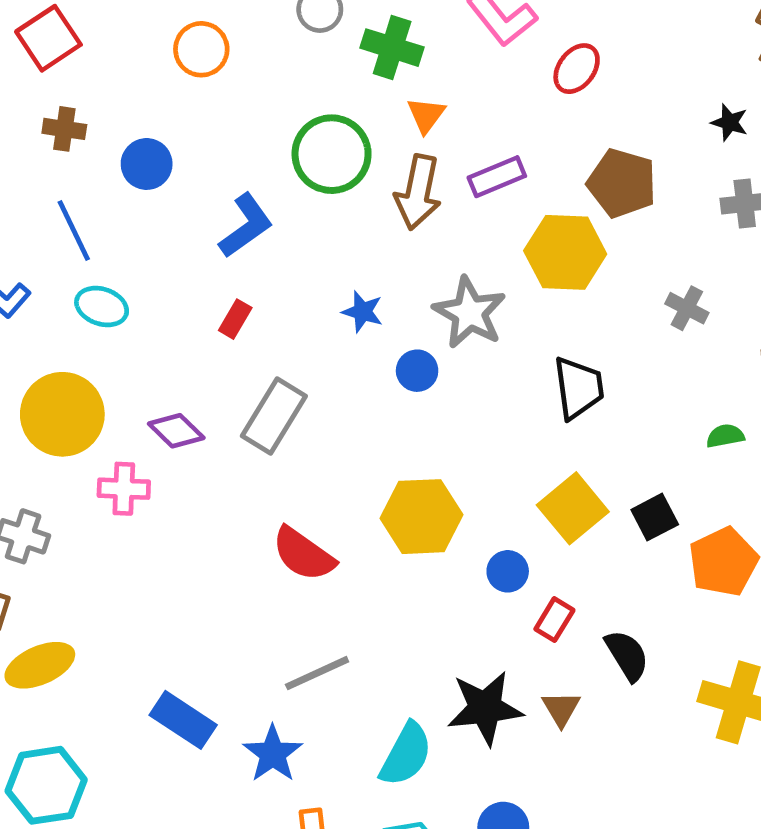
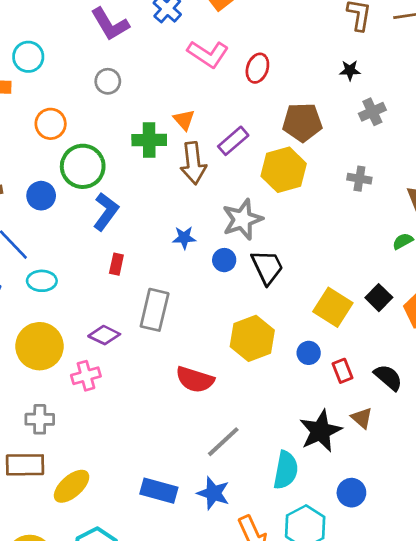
green cross: (392, 48) -> (149, 140), moved
green circle: (332, 154) -> (83, 166), moved
gray star: (470, 313) -> (242, 219), turned -30
black trapezoid: (578, 388) -> (267, 267), moved
red rectangle: (554, 620) -> (342, 371), turned -35

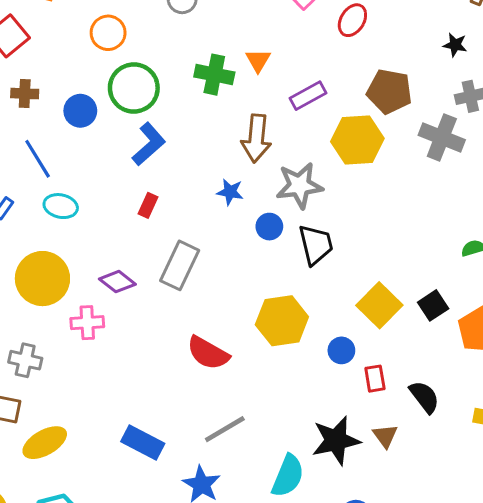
brown arrow: (193, 163) -> (256, 138), moved
gray cross: (359, 179) -> (442, 137), moved, size x1.6
blue rectangle: (159, 491) -> (143, 442), moved

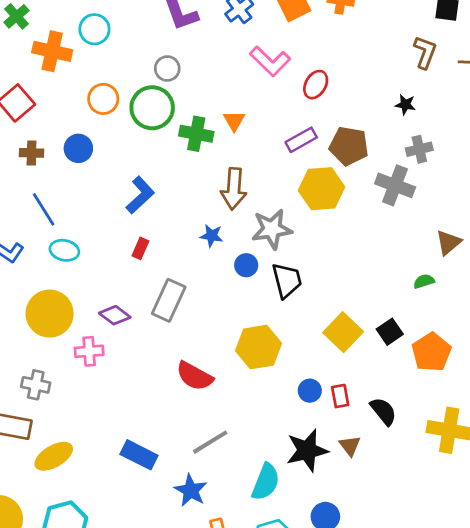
green circle: (134, 88) -> (152, 108), moved
purple rectangle: (308, 96) -> (301, 140), moved
blue circle: (80, 111) -> (78, 148), moved
blue circle: (341, 350) -> (310, 391), moved

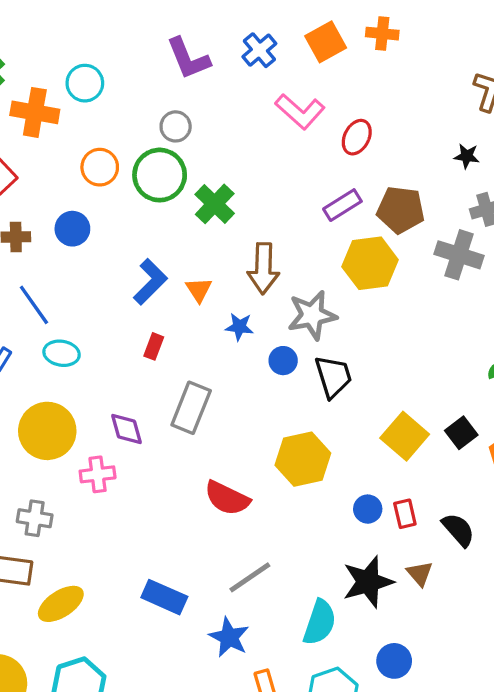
orange triangle: (234, 121) -> (199, 290), moved
green cross: (196, 134) -> (215, 204), turned 36
purple diamond: (115, 315) -> (126, 429), turned 40

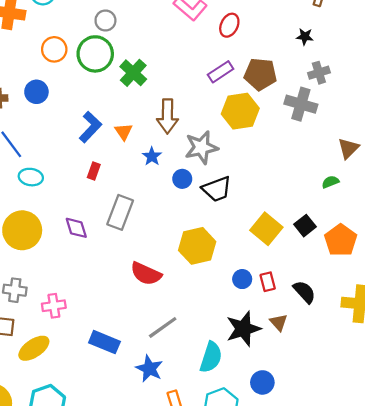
blue star: (239, 327) -> (152, 156), turned 30
black trapezoid: (333, 377) -> (217, 189), turned 88
pink cross: (98, 474) -> (54, 306), moved

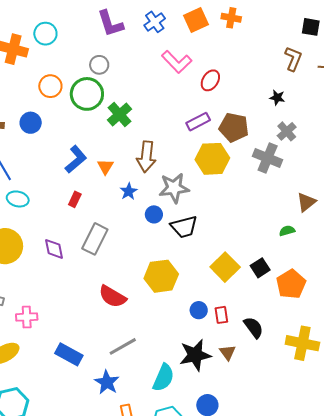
gray cross: (319, 73) -> (287, 131), turned -30

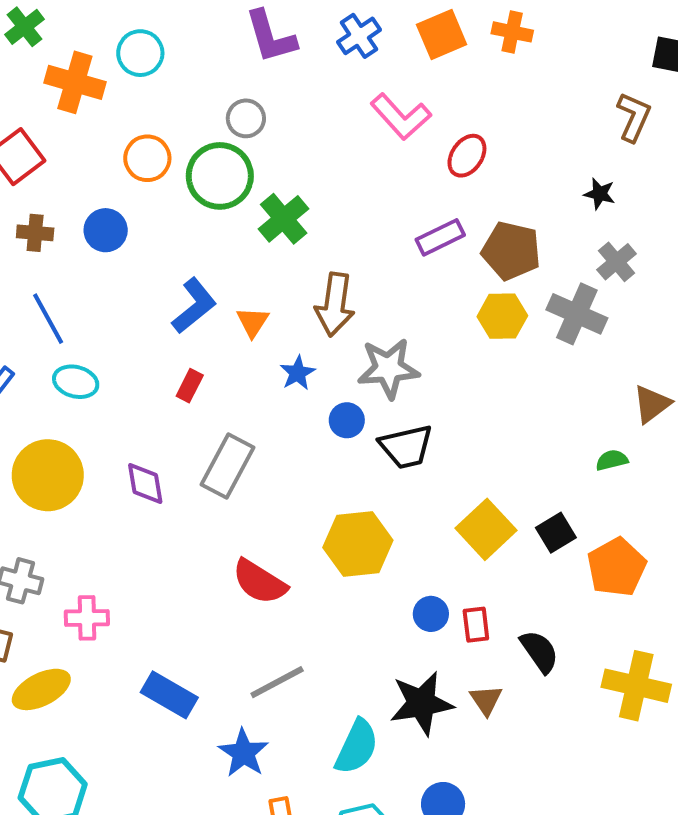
yellow hexagon: (212, 159) -> (502, 316), moved, size x0.7

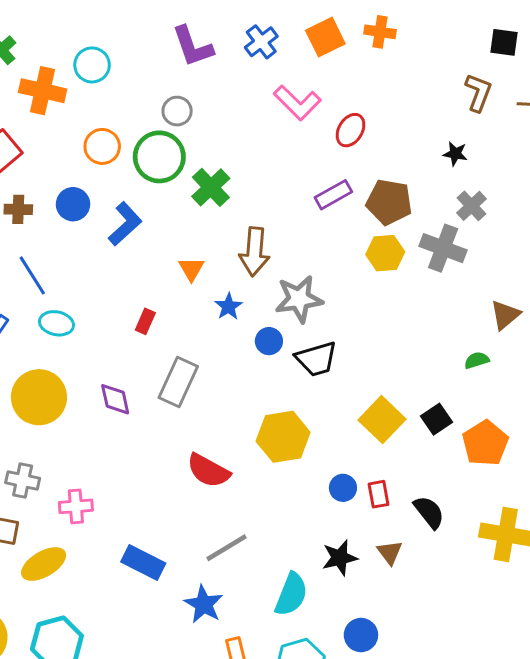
blue L-shape: (194, 306) -> (125, 224), moved
black star: (421, 703) -> (340, 558), size x0.7

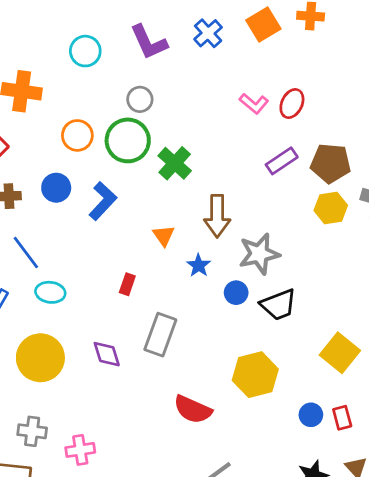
cyan circle: (92, 65) -> (85, 51), moved
pink L-shape: (297, 103) -> (254, 104), moved, size x0.7

